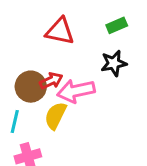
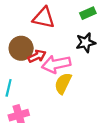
brown circle: (31, 87) -> (21, 48), moved
yellow semicircle: (55, 116) -> (63, 83), moved

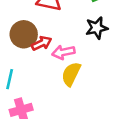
pink arrow: (56, 64) -> (63, 52), size x0.7

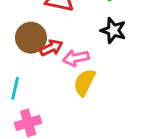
black star: (97, 28) -> (113, 30), turned 30

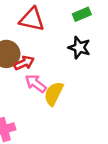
pink arrow: (76, 58) -> (36, 83), moved, turned 50

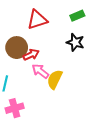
red triangle: (32, 19) -> (37, 20), turned -30

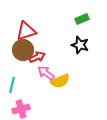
red triangle: (37, 20) -> (26, 31), moved
yellow semicircle: (55, 79) -> (60, 81), turned -138

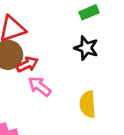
yellow semicircle: (60, 81) -> (88, 104), moved, turned 108

